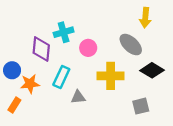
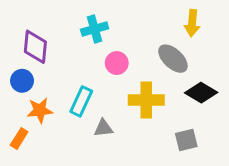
cyan cross: (64, 32) -> (95, 29), moved
purple diamond: (41, 49) -> (35, 47), moved
blue circle: (12, 70) -> (22, 81), moved

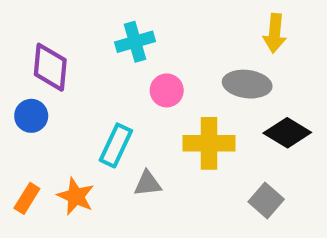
gray ellipse: (173, 59) -> (247, 84), turned -36
orange star: (40, 110) -> (76, 196), moved, turned 30
gray square: (186, 140) -> (266, 201), turned -35

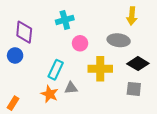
orange star: (76, 196) -> (50, 94), moved
orange rectangle: (27, 198) -> (13, 103), moved
gray square: (266, 201) -> (134, 89), moved, turned -35

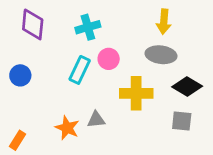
yellow arrow: (132, 16) -> (164, 22), moved
purple diamond: (24, 32) -> (33, 24), moved
cyan rectangle: (56, 70) -> (80, 70), moved

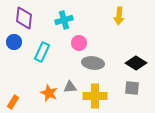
gray ellipse: (161, 55) -> (93, 63), moved
cyan rectangle: (80, 70) -> (42, 52), moved
blue circle: (20, 75) -> (14, 42), moved
yellow cross: (136, 93) -> (95, 96), moved

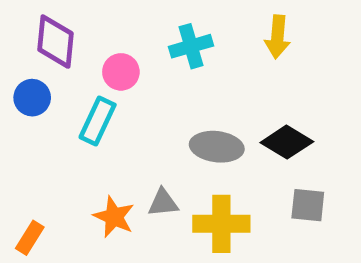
cyan cross: (64, 20) -> (191, 46), moved
pink circle: (79, 43) -> (121, 72), moved
black diamond: (136, 63) -> (287, 142), moved

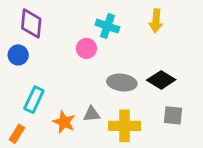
cyan cross: (191, 46) -> (107, 26), turned 35
pink circle: (121, 72) -> (86, 48), moved
cyan rectangle: (98, 121) -> (34, 100), moved

